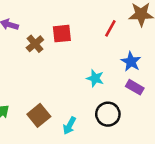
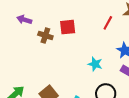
brown cross: (35, 44) -> (45, 36), turned -32

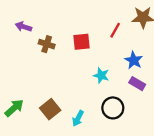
red square: (68, 27) -> (81, 42), moved

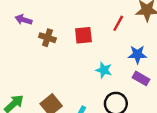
blue star: (134, 60) -> (137, 54), turned -30

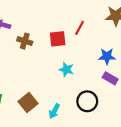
red line: (118, 23) -> (80, 28), moved
cyan star: (104, 70) -> (66, 70), moved

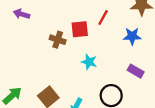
brown cross: (25, 41) -> (58, 40), moved
blue star: (107, 56) -> (132, 36), moved

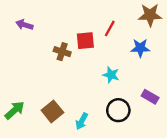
cyan star: (89, 62) -> (111, 75), moved
purple rectangle: (136, 71) -> (150, 97), moved

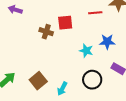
red line: (110, 28) -> (95, 13), moved, turned 56
blue star: (140, 48) -> (107, 42), moved

